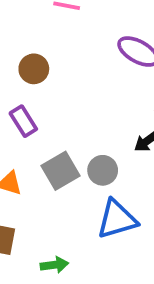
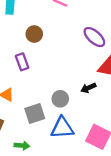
gray square: (61, 171) -> (35, 113), moved

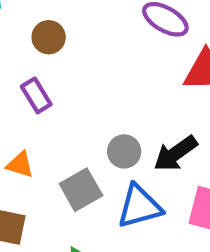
black arrow: (88, 88) -> (176, 153), moved, size x1.5

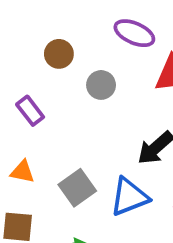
brown circle: (49, 37) -> (59, 54), moved
gray circle: (124, 151) -> (101, 85), moved

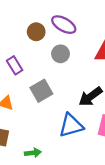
purple ellipse: (134, 33) -> (64, 25), moved
gray square: (77, 188) -> (41, 91), moved

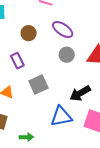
brown circle: (36, 32) -> (29, 33), moved
gray circle: (61, 54) -> (67, 55), moved

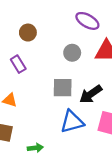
purple ellipse: (63, 29) -> (87, 21), moved
gray square: (38, 85) -> (63, 88), moved, turned 30

